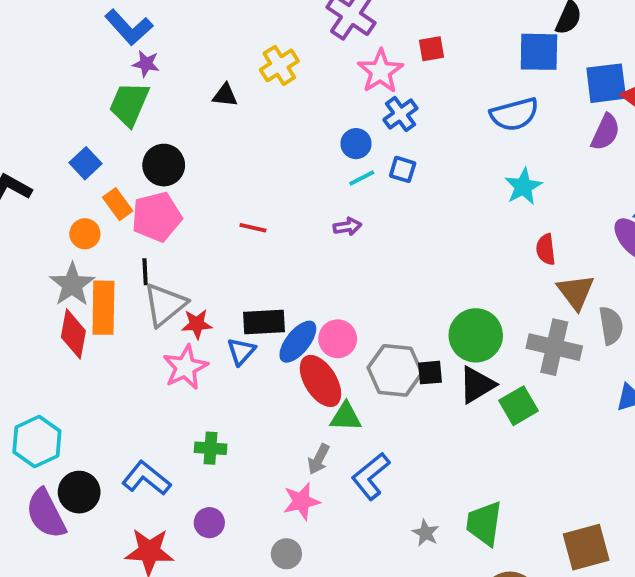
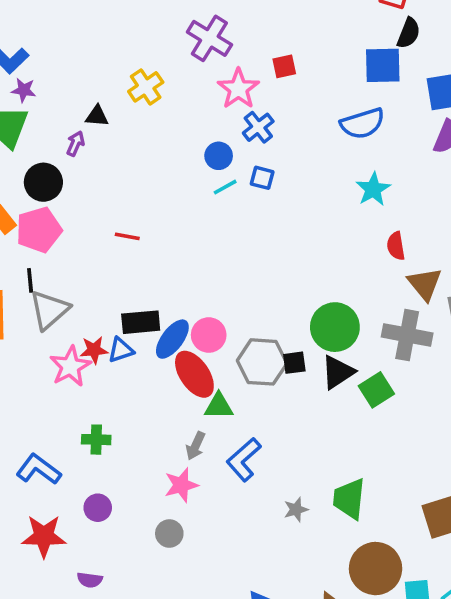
purple arrow: (347, 227) -> (75, 144), moved, turned -55
red star: (197, 324) -> (94, 350), moved
blue triangle: (241, 351) -> (121, 350), turned 32
gray star: (426, 533) -> (296, 509), turned 30

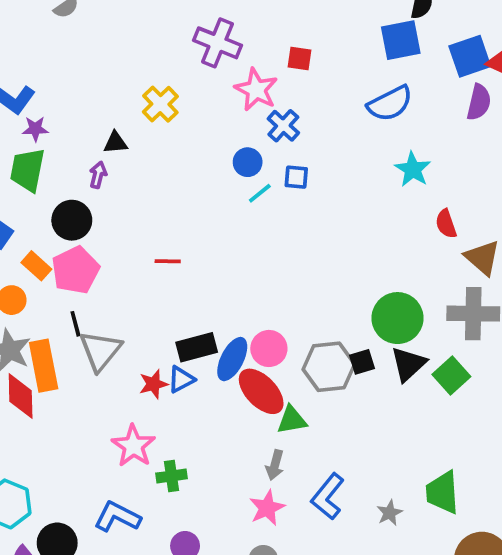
red square: (284, 66) -> (300, 58), turned 30
pink star: (70, 366) -> (133, 446), moved
blue L-shape: (244, 460) -> (328, 496), moved

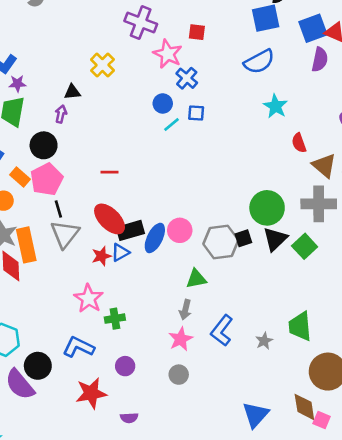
black line: (75, 324) -> (58, 209), moved
red ellipse: (261, 391) -> (110, 219), moved

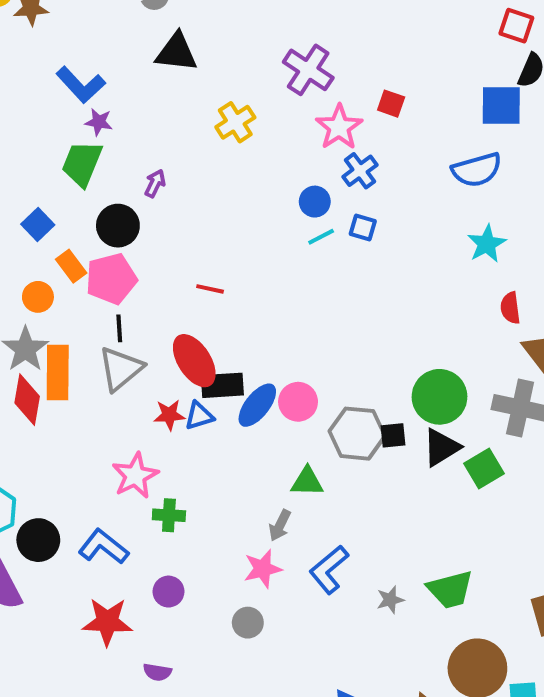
black triangle: (72, 92) -> (176, 52), moved, size x1.6
green trapezoid: (300, 326) -> (450, 589), turned -112
black circle: (38, 366) -> (38, 540), moved

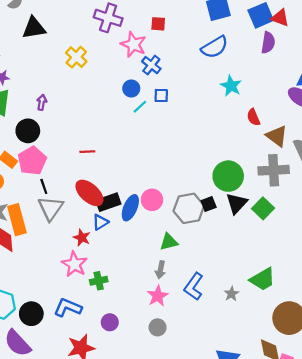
red star: (169, 415) -> (82, 238), moved, turned -30

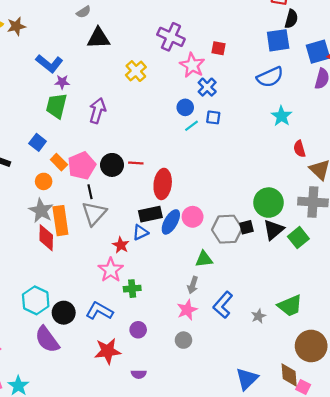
purple arrow: (42, 102) -> (98, 111), size x1.6
black circle: (28, 131) -> (112, 165), moved
red ellipse: (89, 193) -> (163, 184), moved, turned 48

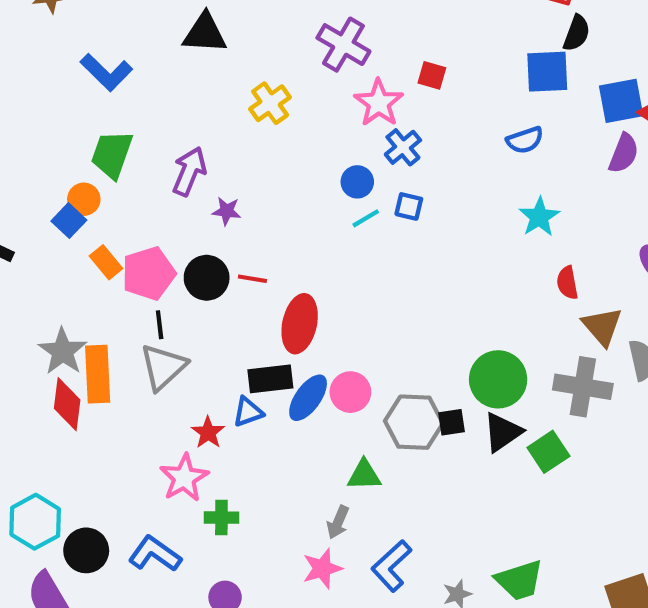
blue semicircle: (270, 77) -> (525, 140), size x0.7
purple star: (62, 82) -> (227, 211), moved
orange circle: (44, 181) -> (84, 199), moved

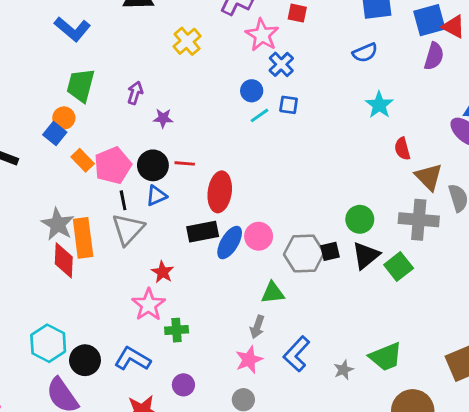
purple arrow: (189, 171) -> (135, 93), size x0.7
green circle: (498, 379) -> (360, 219), size x0.7
blue triangle: (248, 412) -> (156, 196), moved

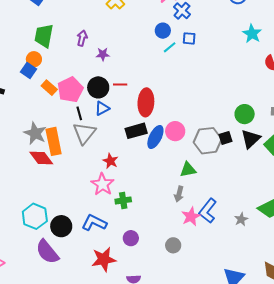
red diamond: (64, 260) -> (41, 158), turned -35
pink star: (249, 360) -> (191, 217), moved

